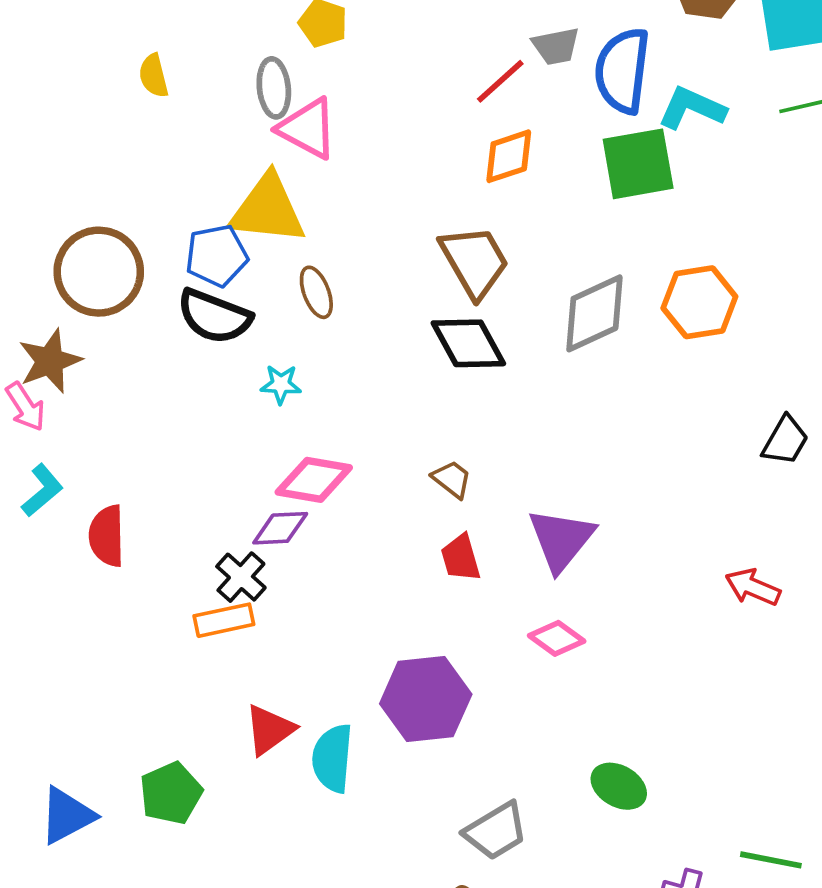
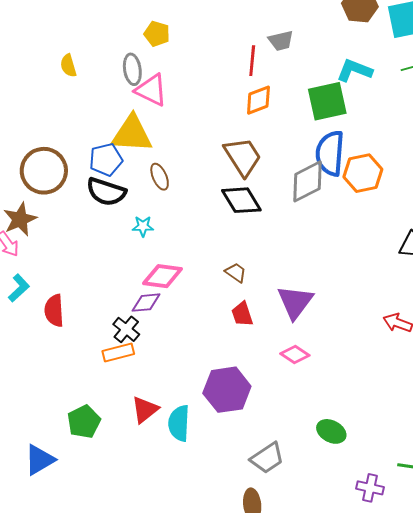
blue semicircle: (622, 71) -> (330, 153), moved
red line: (500, 81) -> (252, 61), turned -40
green pentagon: (171, 793) -> (84, 422), moved

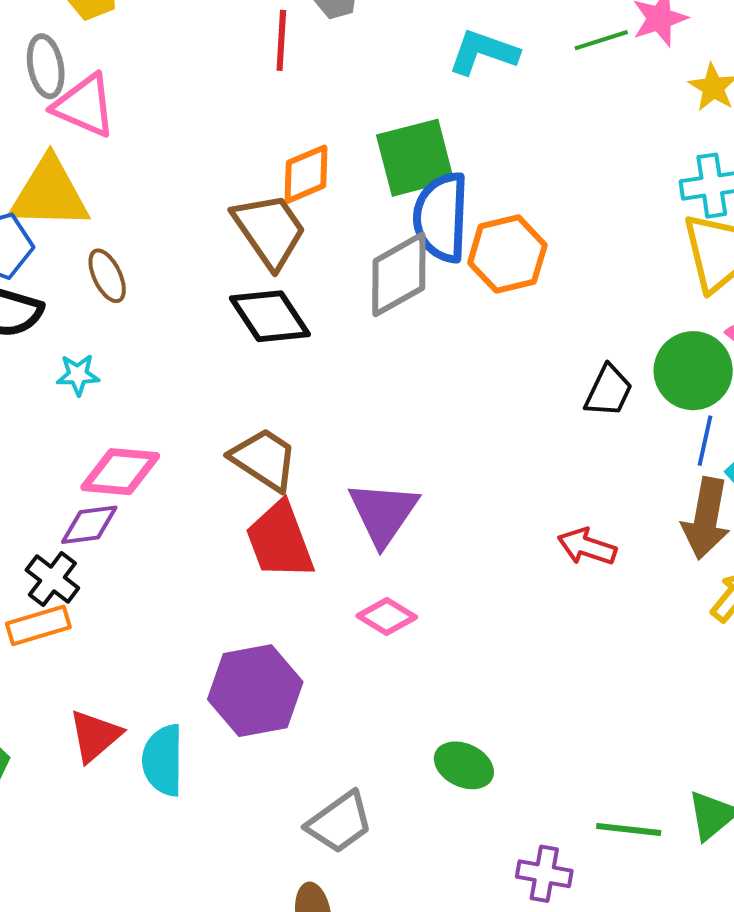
orange diamond: (258, 100) -> (306, 174), moved
green square: (327, 101) -> (415, 158), moved
brown trapezoid: (236, 273) -> (264, 459), size x1.6
red trapezoid: (242, 314) -> (280, 541), size x1.6

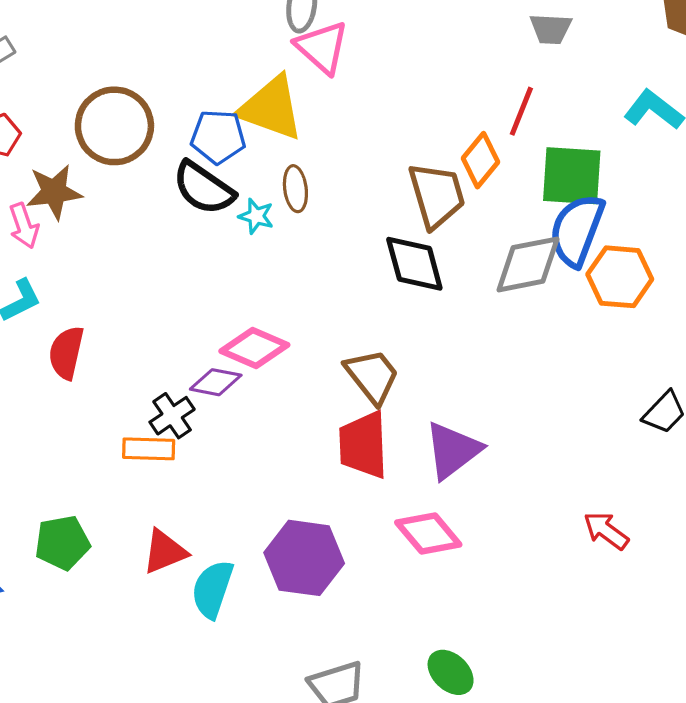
red line: (281, 40) -> (521, 111), moved
orange diamond: (306, 174) -> (480, 160), turned -46
cyan star: (78, 375) -> (256, 216), moved
pink diamond: (387, 616) -> (428, 533), size x1.4

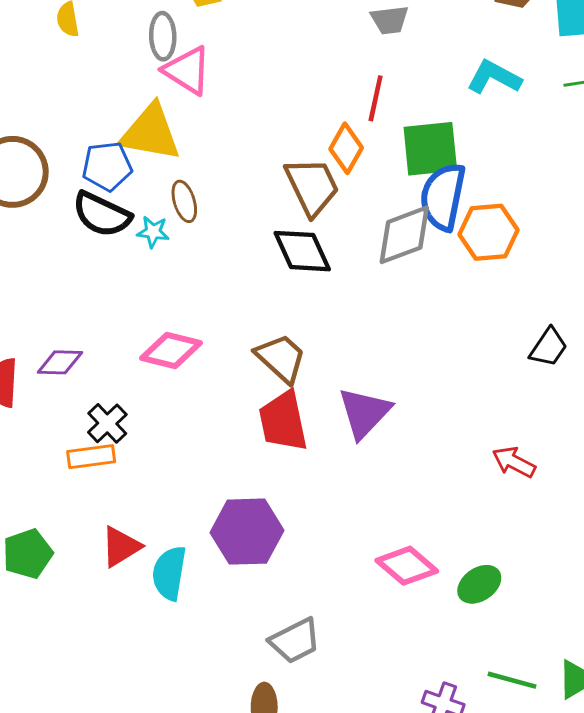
purple diamond: (216, 382) -> (60, 362), moved
pink diamond: (428, 533) -> (407, 566), moved
green ellipse: (451, 672) -> (479, 584), moved, turned -69

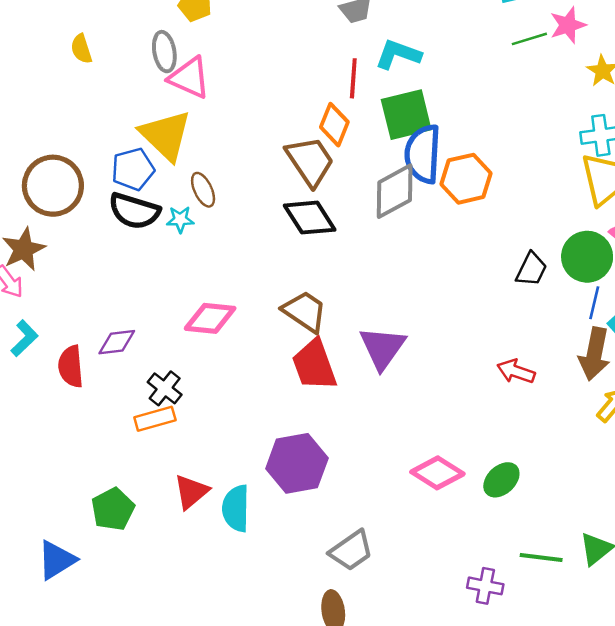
cyan L-shape: (494, 77) -> (398, 54), moved
yellow triangle: (150, 133) -> (166, 135), turned 42

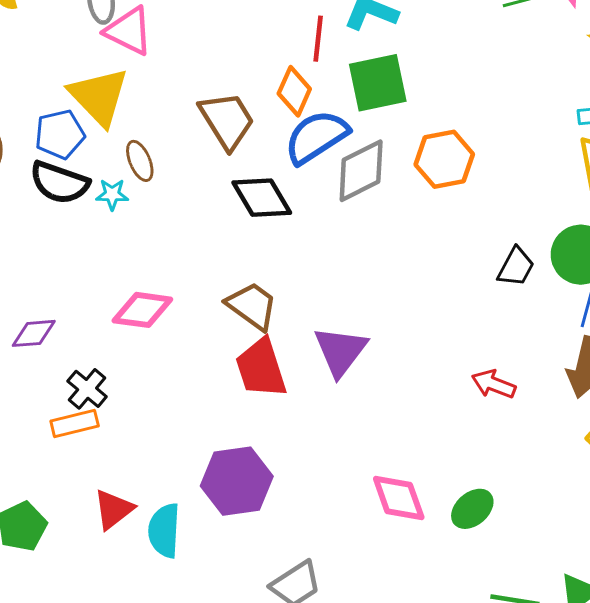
blue semicircle: (423, 154) -> (316, 137), moved, turned 52
brown trapezoid: (310, 161) -> (227, 120), moved
pink diamond: (437, 473) -> (399, 498), turned 36

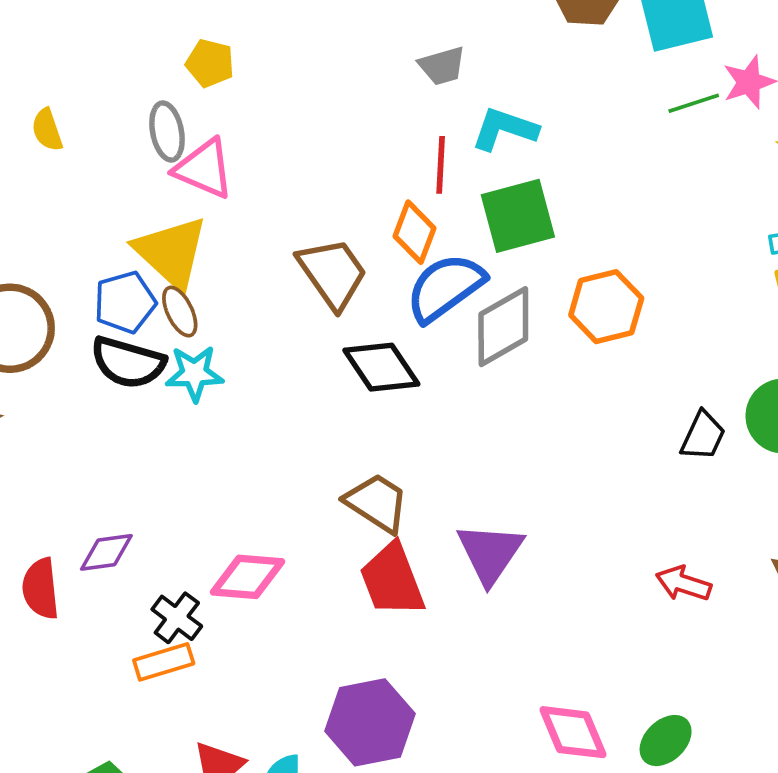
brown ellipse: (140, 161) -> (180, 312), moved
cyan star: (112, 194) -> (194, 374), size x1.4
pink diamond: (142, 310) -> (247, 577), moved

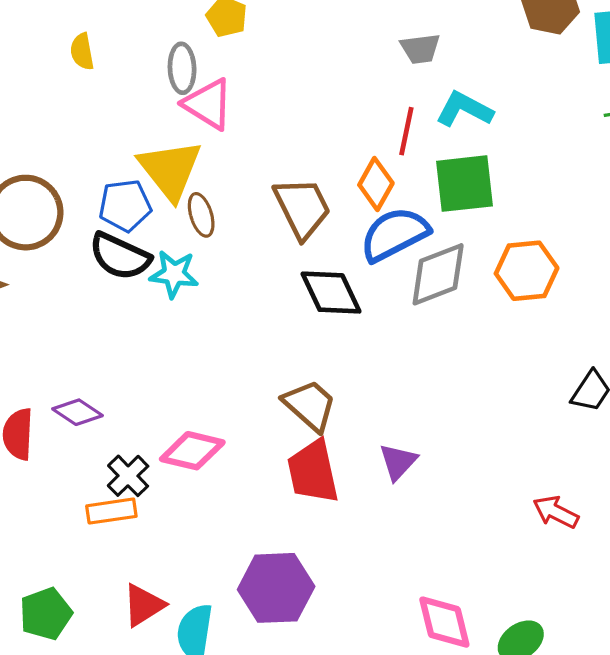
brown ellipse: (180, 312) -> (201, 215), moved
purple diamond: (106, 552) -> (78, 412), turned 33
purple triangle: (490, 553) -> (398, 462), size x0.7

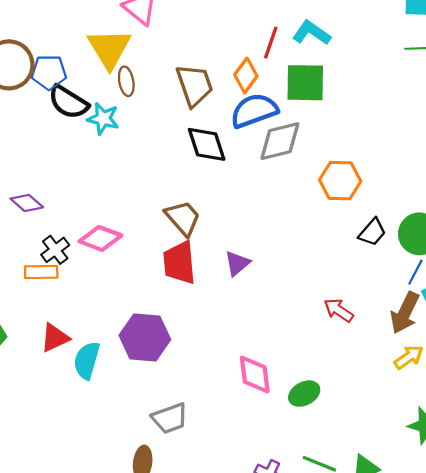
blue pentagon: (125, 206) -> (49, 72), moved
orange hexagon: (527, 271) -> (340, 181), moved

